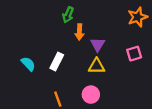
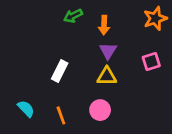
green arrow: (68, 15) -> (73, 16), turned 42
orange arrow: (79, 32) -> (104, 25), moved
cyan semicircle: (28, 64) -> (26, 109), moved

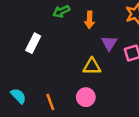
purple triangle: (108, 51) -> (109, 43), moved
white rectangle: (60, 71) -> (33, 43), moved

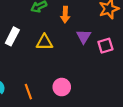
yellow triangle: (92, 66) -> (44, 42), moved

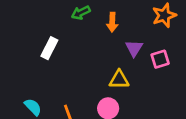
yellow triangle: (44, 42) -> (119, 80), moved

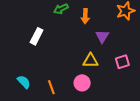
pink square: (160, 59) -> (122, 62), moved

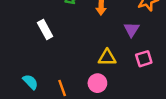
white rectangle: (37, 36) -> (45, 29), turned -56
purple triangle: (102, 36) -> (132, 29), moved

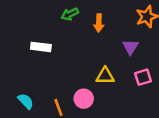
white rectangle: (45, 29) -> (41, 47), turned -54
pink circle: (97, 83) -> (84, 99), moved

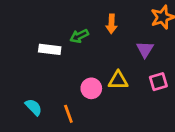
green arrow: (70, 14) -> (79, 36), moved
pink circle: (84, 99) -> (91, 88), moved

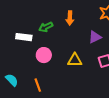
purple triangle: (145, 49) -> (95, 37), turned 32
pink circle: (91, 88) -> (44, 55), moved

